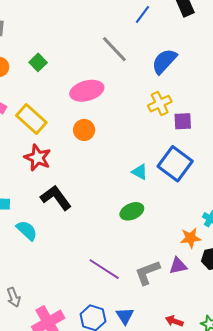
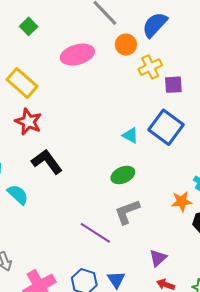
orange circle: (84, 130) -> (126, 45), moved
purple triangle: (178, 266) -> (158, 258), moved, turned -30
gray L-shape: (147, 273) -> (127, 212), moved

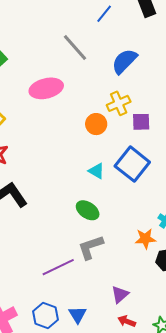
orange circle: (126, 45) -> (96, 124), moved
green ellipse: (123, 175) -> (88, 210), turned 55
purple line: (95, 233) -> (58, 267), turned -60

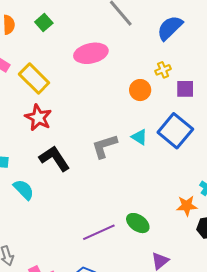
yellow cross: (119, 103) -> (163, 70), size x0.7
green ellipse: (88, 210) -> (138, 223), moved
gray L-shape: (91, 247) -> (104, 146), moved

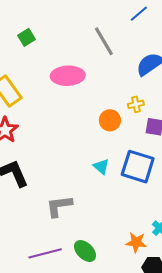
blue square: (175, 131) -> (138, 167), turned -32
gray L-shape: (104, 146) -> (59, 206), moved

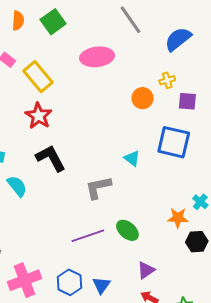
green square: (26, 37) -> (53, 22), size x1.4
cyan triangle: (101, 167) -> (132, 158), moved

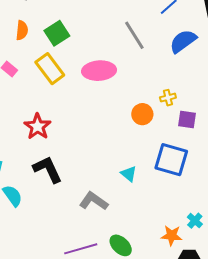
blue semicircle: (178, 39) -> (183, 41), moved
yellow rectangle: (38, 77) -> (50, 69), moved
gray L-shape: (98, 187) -> (94, 201), turned 44

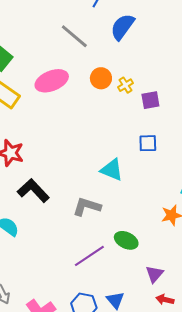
orange circle: (142, 114) -> (101, 78), moved
blue square: (171, 160) -> (148, 143), size x0.6
cyan triangle: (129, 174) -> (112, 170), size x1.4

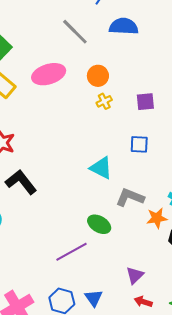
blue semicircle: (122, 27) -> (124, 26), turned 52
yellow cross: (126, 85) -> (104, 101), moved
gray L-shape: (87, 207) -> (130, 197), moved
green ellipse: (126, 240) -> (99, 224), moved

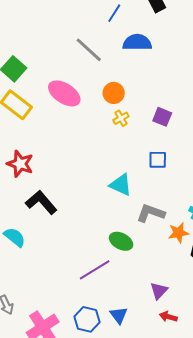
pink ellipse: (49, 74) -> (64, 93), turned 52
purple square: (145, 102) -> (162, 117), turned 30

